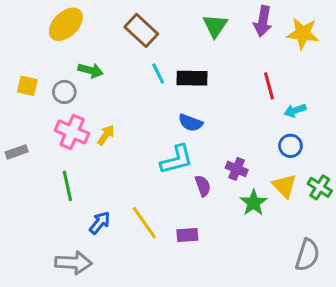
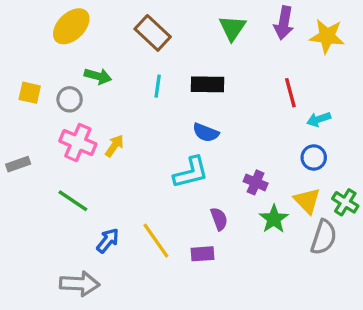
cyan line: (158, 73) -> (158, 86), moved, turned 35
green line: (67, 186) -> (73, 201), turned -44
purple semicircle: (203, 186) -> (219, 219), moved
gray semicircle: (307, 255) -> (324, 237), moved

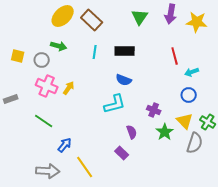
yellow ellipse: (71, 26) -> (63, 16), moved
yellow line: (156, 241) -> (85, 167), moved
purple rectangle: (202, 254) -> (122, 153), turned 48

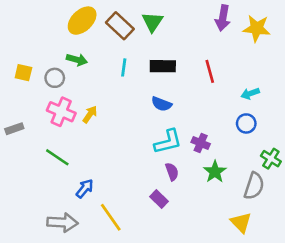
green triangle: (140, 17) -> (152, 22), moved
red line: (175, 56) -> (210, 71), moved
cyan L-shape: (115, 104) -> (168, 142), moved
yellow triangle: (185, 121) -> (241, 222), moved

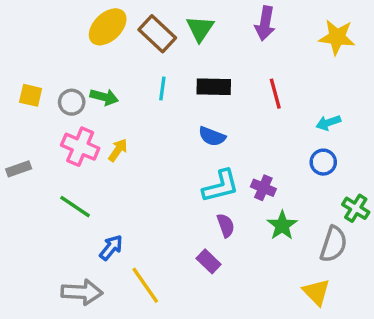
purple arrow: (223, 18) -> (265, 23), moved
green arrow: (77, 60) -> (104, 97), moved

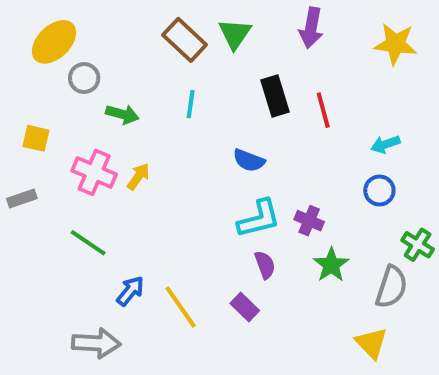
yellow ellipse: (108, 27) -> (54, 42), moved
black rectangle: (214, 87) -> (275, 96), moved, turned 72
yellow square: (31, 95) -> (36, 138), moved
gray circle: (72, 102) -> (84, 78), moved
yellow line: (145, 285) -> (181, 307), moved

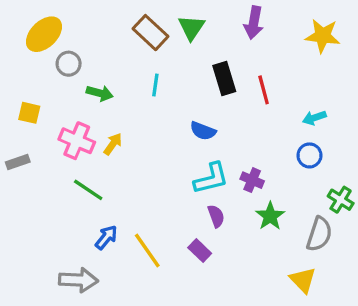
green line: (88, 243) -> (88, 190), moved

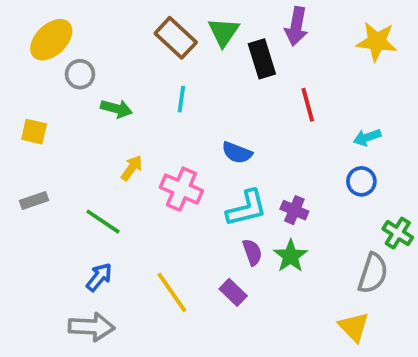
black rectangle: (224, 78) -> (262, 59), moved
pink cross: (77, 141) -> (181, 189), moved
gray rectangle: (18, 162) -> (34, 201), moved
green star: (270, 216) -> (291, 256), moved
blue arrow: (106, 237) -> (99, 277), moved

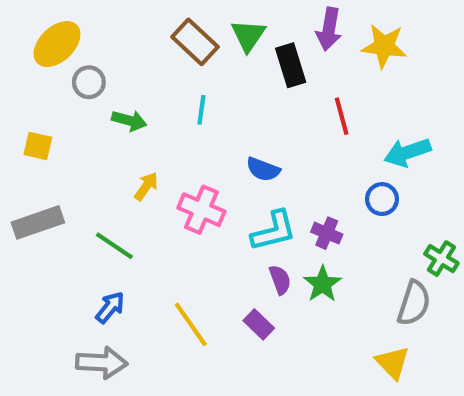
yellow star: (377, 42) -> (384, 46), moved
cyan arrow: (367, 137) -> (407, 152), size x1.5
blue circle: (361, 181) -> (382, 199), moved
gray rectangle: (34, 201) -> (38, 222), size x1.6

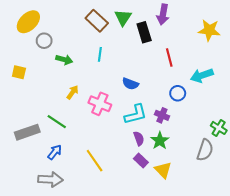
yellow star: (384, 46) -> (209, 30), moved
blue circle: (382, 199) -> (178, 93), moved
gray rectangle: (38, 222) -> (27, 132), moved
purple rectangle: (259, 324) -> (141, 161), moved
yellow triangle: (393, 363) -> (163, 170), moved

